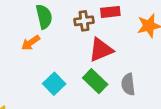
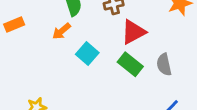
cyan square: (54, 84) -> (87, 54), moved

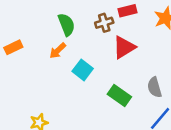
green rectangle: (130, 64) -> (119, 96), moved
gray semicircle: (164, 64) -> (154, 87), moved

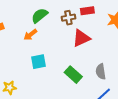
green semicircle: (66, 25) -> (40, 15), turned -114
cyan square: (83, 70) -> (38, 62), moved, turned 35

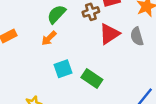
gray semicircle: (101, 72) -> (137, 37), moved
green rectangle: (73, 75) -> (92, 78), moved

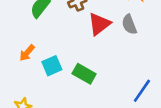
orange arrow: (49, 38) -> (27, 53), moved

